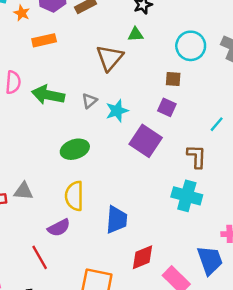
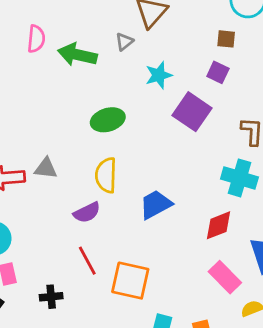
gray triangle: (89, 101) -> (124, 42), moved
blue trapezoid: (117, 220) -> (156, 204), turned -124
red line: (40, 257) -> (87, 261), moved
red diamond: (143, 257) -> (219, 225), moved

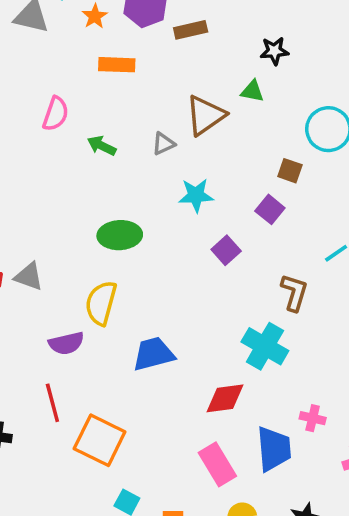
green arrow: (77, 55) -> (102, 146), size x0.6
purple square: (192, 112) -> (226, 250), size x0.6

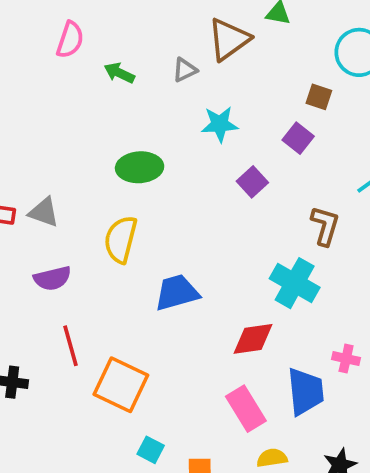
purple semicircle: (66, 343) -> (52, 278), moved

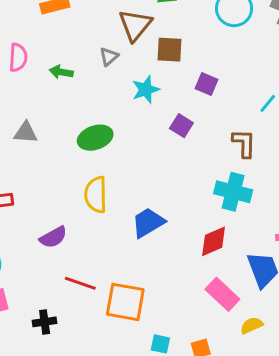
brown square: (319, 97) -> (169, 50), moved, size x1.4
gray triangle: (44, 212) -> (26, 133), moved
red line: (70, 346) -> (80, 283), turned -40

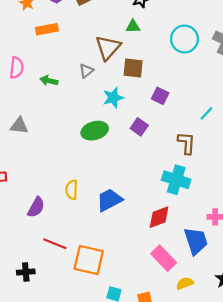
green ellipse: (95, 138) -> (95, 131), moved
yellow semicircle: (96, 195) -> (72, 190), moved, size x0.7
purple semicircle: (53, 237) -> (36, 207), turned -35

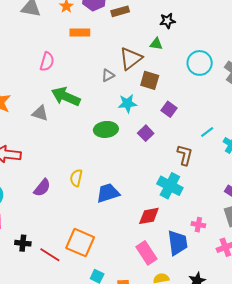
green arrow: (49, 81) -> (66, 97), moved, size x1.8
red line: (55, 244) -> (50, 255), moved

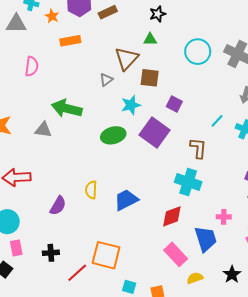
pink semicircle: (47, 62) -> (32, 66), moved
purple square: (146, 133) -> (155, 132), size x1.8
black cross: (23, 243) -> (51, 253), moved
red line: (50, 255) -> (77, 273), turned -65

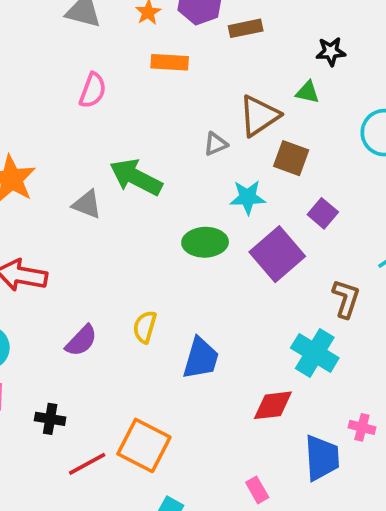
blue trapezoid: (126, 200) -> (201, 358), turned 120
pink rectangle: (176, 254) -> (257, 490), moved, size x0.6

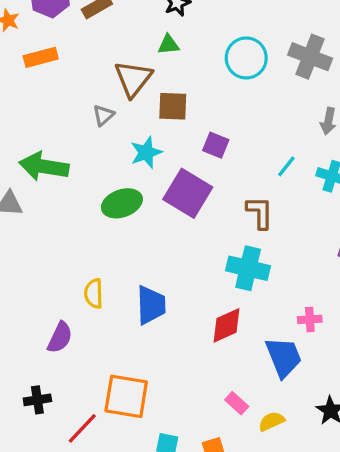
purple semicircle: (81, 341) -> (60, 337), moved

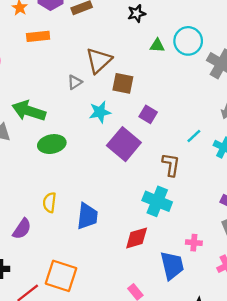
green triangle: (168, 45) -> (157, 46), moved
cyan circle: (246, 58) -> (188, 41), moved
green ellipse: (122, 203) -> (52, 144), moved

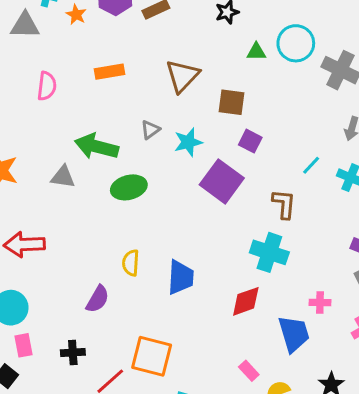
orange rectangle: (38, 36) -> (110, 72), moved
gray triangle: (75, 82) -> (150, 130), moved
brown square: (123, 83) -> (231, 102), moved

